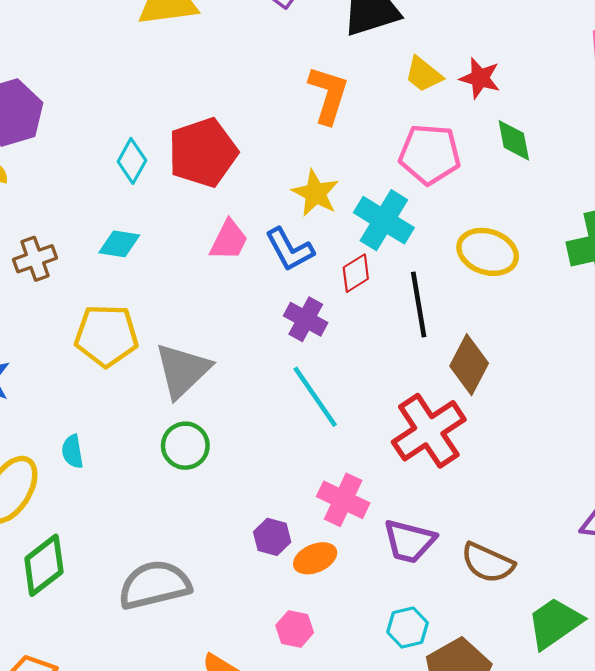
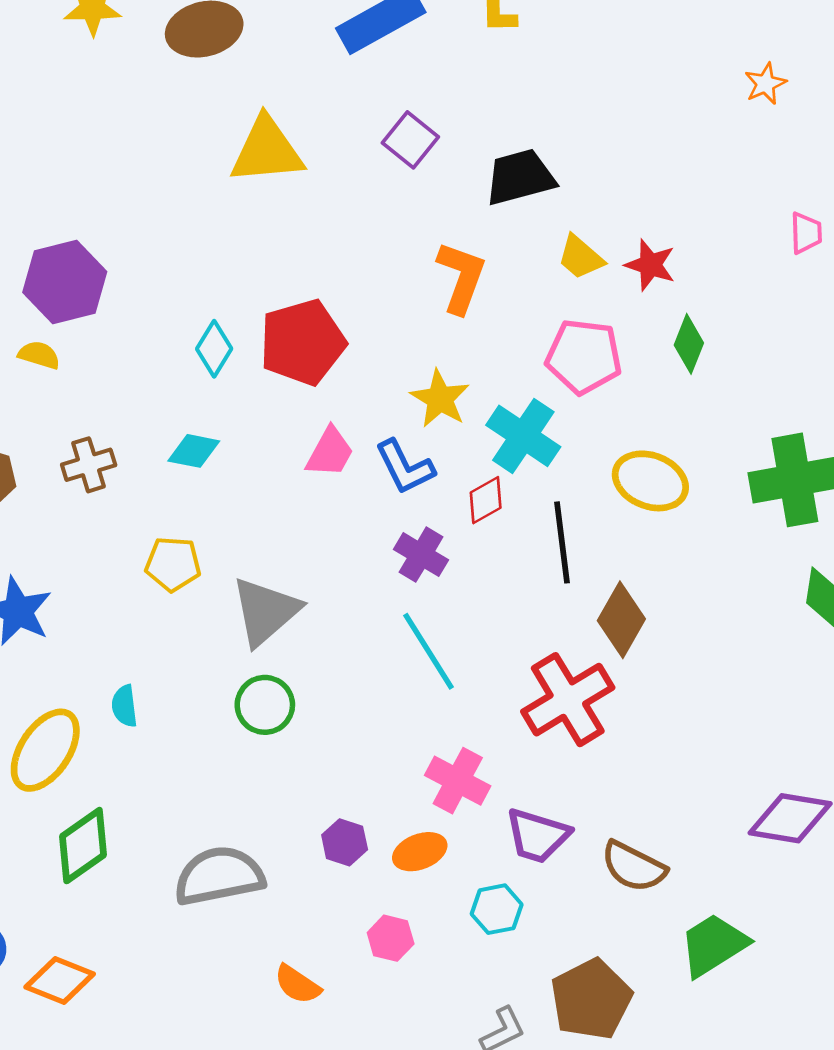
green diamond: (514, 140) -> (689, 344), turned 30
yellow pentagon: (106, 336) -> (173, 564), size x0.7
purple hexagon: (272, 537) -> (345, 842), moved
cyan hexagon: (408, 628) -> (497, 909), moved

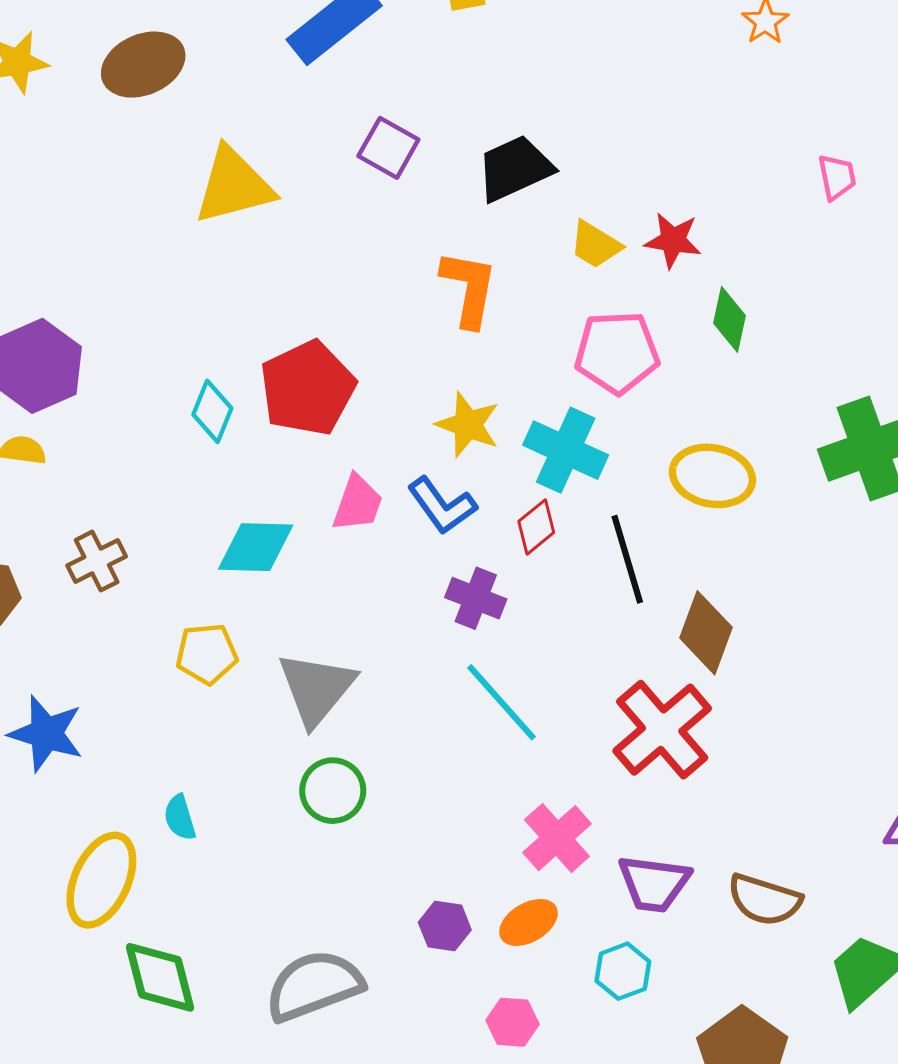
cyan diamond: (194, 451) -> (256, 547), moved, size x1.4
pink cross: (458, 781) -> (557, 838), turned 30
green diamond: (83, 846) -> (160, 977), turned -60

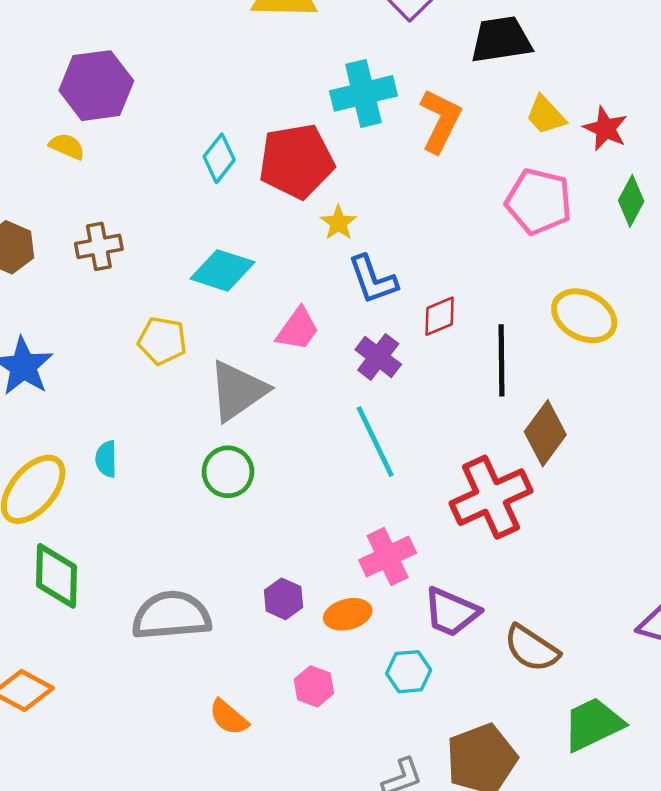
yellow star: (468, 425) -> (338, 223), moved, size x0.7
cyan cross: (566, 450) -> (363, 93), moved, turned 36
pink trapezoid: (358, 503) -> (298, 329), moved

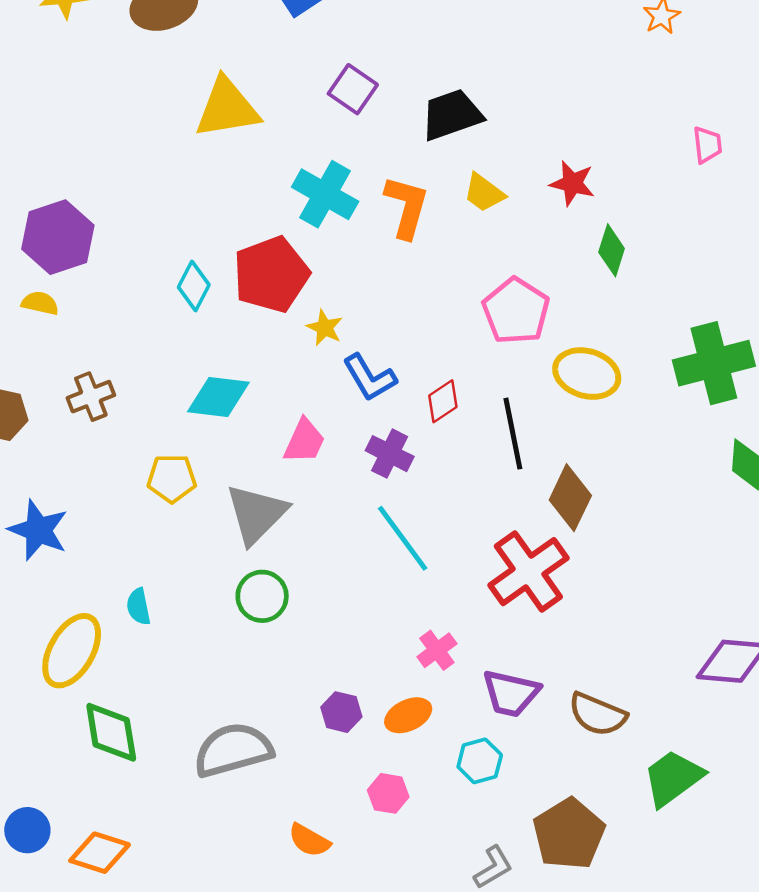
cyan cross: (363, 93) -> (325, 194), turned -36
yellow trapezoid: (546, 115) -> (484, 193), moved
pink pentagon: (539, 201) -> (516, 311), moved, turned 30
pink cross: (388, 557) -> (437, 650), size x0.7

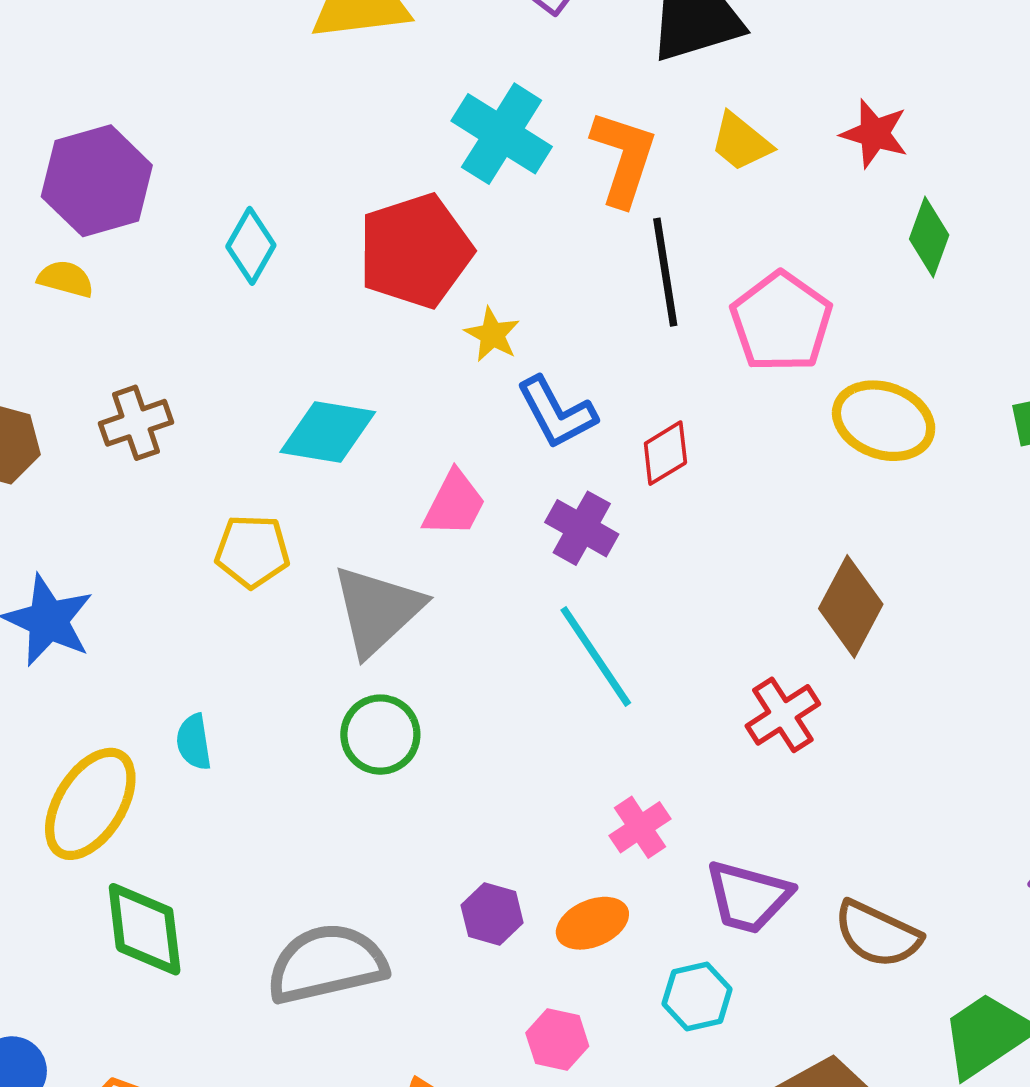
cyan diamond: (194, 286) -> (251, 246), moved
black line: (513, 434) -> (665, 272), moved
red cross: (528, 572) -> (783, 715), size x0.6

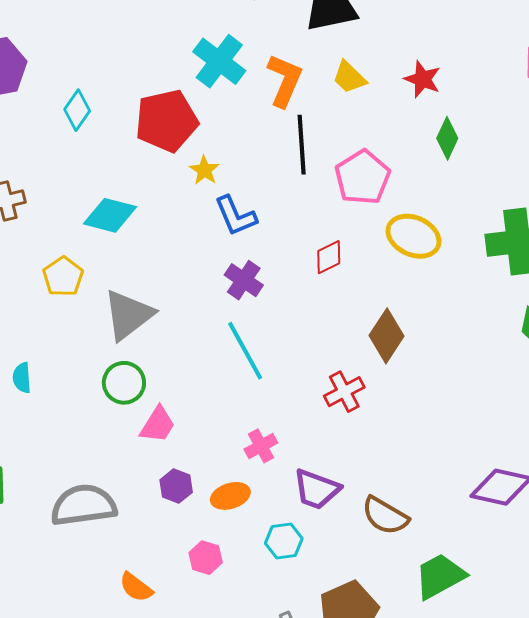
red diamond: (665, 453) -> (329, 257), moved
pink trapezoid: (454, 504) -> (158, 425), moved
yellow pentagon: (252, 551) -> (63, 277), turned 30

